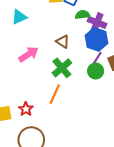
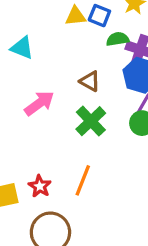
cyan triangle: (19, 17) -> (22, 48), turned 49
orange line: (55, 94) -> (83, 180), moved

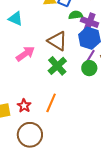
brown triangle: (90, 81) -> (57, 41), size x1.5

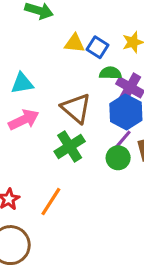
cyan triangle: (16, 19) -> (22, 83), moved, turned -42

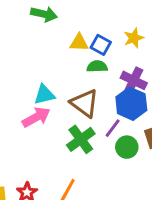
green semicircle: (110, 73) -> (97, 66), moved
cyan triangle: (22, 83) -> (44, 95), moved
purple line: (123, 140) -> (113, 128), moved

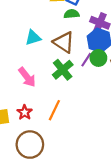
pink arrow: (36, 117) -> (27, 77), moved, turned 85
green circle: (127, 147) -> (98, 58), moved

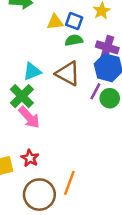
green circle: (98, 58) -> (110, 98), moved
green cross: (63, 70) -> (22, 96), moved
orange line: (54, 110) -> (69, 183), moved

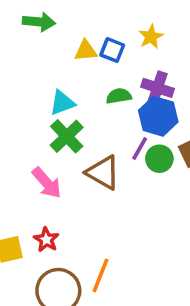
green semicircle: (74, 40) -> (119, 96), moved
cyan triangle: (32, 71) -> (62, 103), moved
brown triangle: (68, 74) -> (103, 173), moved
green cross: (22, 96) -> (67, 136), moved

